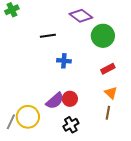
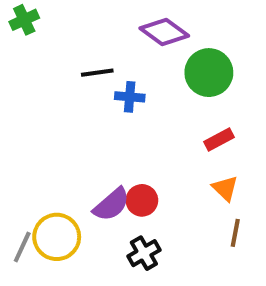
blue cross: (64, 61) -> (130, 97), moved
brown line: (108, 113) -> (235, 233), moved

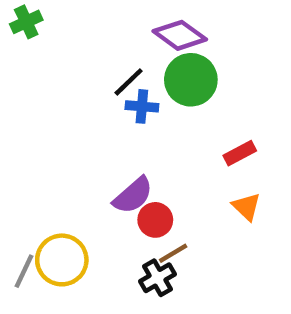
black line: (97, 73) -> (129, 82), moved, turned -36
green circle: (209, 73) -> (191, 80), moved
purple semicircle: (111, 204) -> (133, 195), moved
brown line: (235, 233) -> (173, 253), moved, turned 48

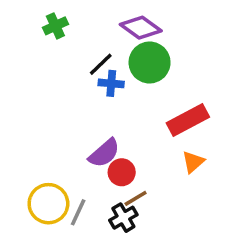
green cross: (26, 22) -> (55, 26), moved
red rectangle: (240, 153) -> (188, 120), size x1.6
orange triangle: (246, 207) -> (193, 162), turned 35
gray line: (24, 271) -> (78, 212), moved

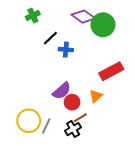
green circle: (150, 63) -> (103, 25), moved
black line: (101, 64) -> (50, 38), moved
orange triangle: (193, 162) -> (96, 96), moved

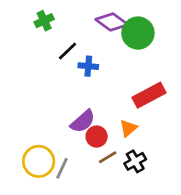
black cross: (73, 129) -> (135, 161), moved

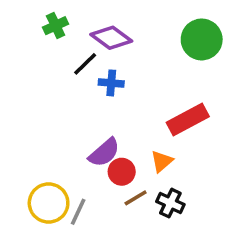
purple diamond: (112, 22) -> (111, 38), moved
green circle: (138, 33) -> (202, 39), moved
black cross: (135, 161) -> (170, 203), turned -35

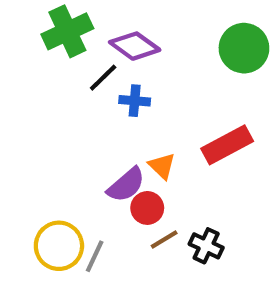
green cross: (56, 26) -> (67, 31), size x1.6
orange triangle: (162, 161) -> (162, 166), moved, turned -35

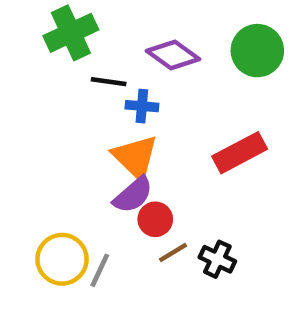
purple diamond: (135, 46) -> (173, 55), moved
black line: (103, 78) -> (109, 82), turned 52
orange triangle: (162, 166) -> (135, 157), moved, size x1.6

